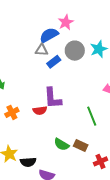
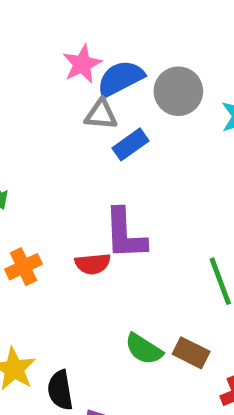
pink star: (66, 22) -> (82, 64), moved
gray circle: (75, 51) -> (178, 91), moved
black semicircle: (28, 162) -> (60, 390), turned 84

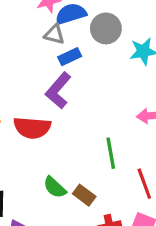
purple L-shape: (125, 234) -> (58, 91), moved, turned 33
red semicircle: (93, 264) -> (32, 128), size x1.6

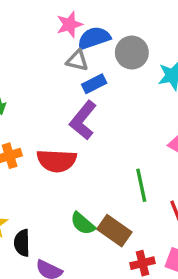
brown rectangle: (84, 195) -> (114, 231), size x1.4

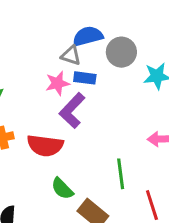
pink star: (69, 24) -> (57, 83), moved
blue rectangle: (94, 84) -> (85, 78), turned 30
green semicircle: (83, 223) -> (62, 189), moved

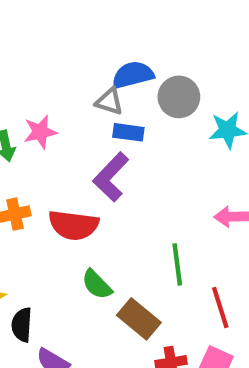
pink star: (57, 83) -> (40, 132), moved

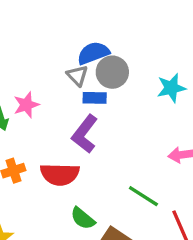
gray circle: (179, 97) -> (112, 72), moved
gray triangle: (109, 101) -> (77, 76), turned 35
green line: (177, 264) -> (143, 196), turned -44

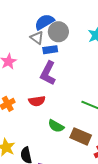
red semicircle: (60, 174) -> (37, 101), size x0.7

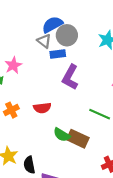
purple L-shape: (48, 73) -> (70, 77), moved
brown rectangle: (81, 136) -> (78, 139), moved

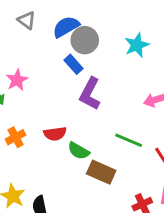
gray triangle: (44, 41) -> (27, 20), moved
blue rectangle: (58, 54) -> (73, 64), turned 56
green semicircle: (62, 135) -> (79, 151), moved

